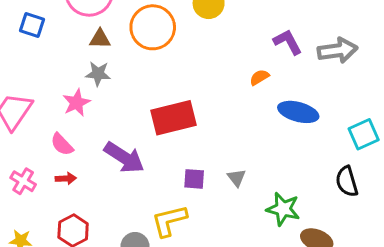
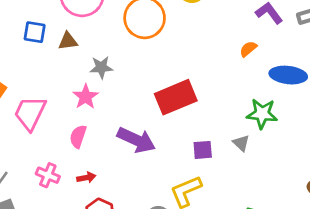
brown triangle: (100, 39) -> (68, 41), moved
pink semicircle: (62, 144) -> (78, 136), turned 70
red arrow: (66, 178) -> (86, 178), moved
green star: (283, 209) -> (262, 114), moved

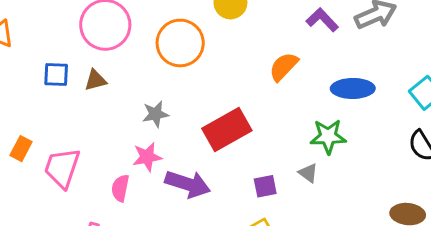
orange semicircle: (248, 49) -> (284, 67), moved, size x1.5
gray star: (101, 67) -> (155, 114), moved
pink star: (86, 97) -> (147, 157), moved, turned 30

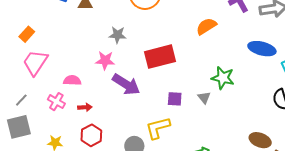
blue ellipse: (353, 88) -> (262, 49), moved
pink trapezoid: (62, 168) -> (35, 63), moved
pink semicircle: (120, 188) -> (72, 80), moved, turned 66

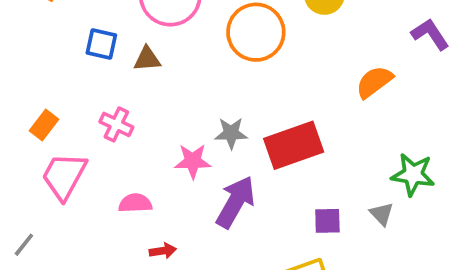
gray star: (117, 35) -> (231, 133), moved
purple arrow: (126, 84) -> (235, 202), turned -88
gray line: (21, 100) -> (24, 245), moved
pink cross: (56, 102) -> (116, 124), moved

